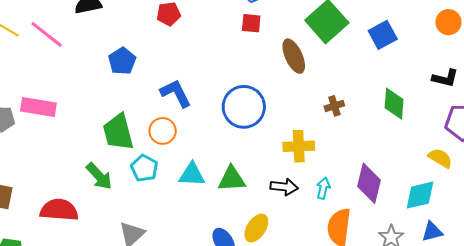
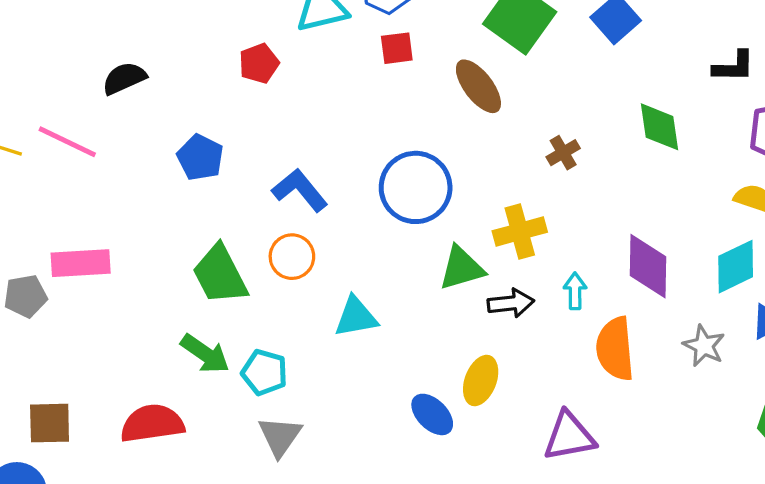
cyan pentagon: (144, 168) -> (264, 372), moved
green triangle: (232, 179) -> (461, 268), moved

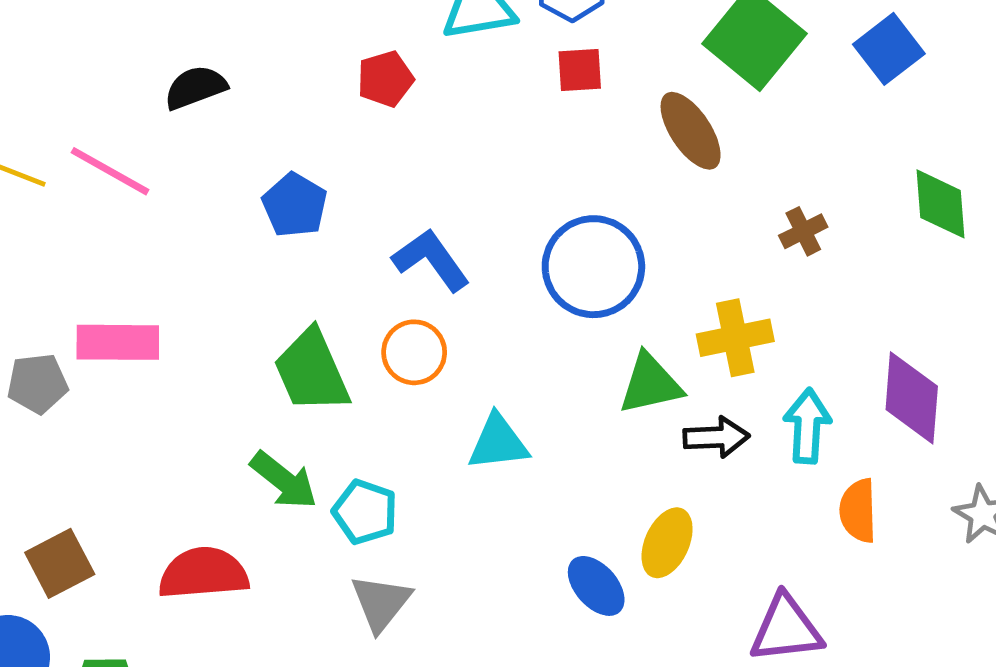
cyan arrow: (575, 291) -> (807, 426), size x1.4
orange semicircle: (615, 349) -> (858, 511), size x0.7
brown square: (50, 423) -> (60, 563), turned -30

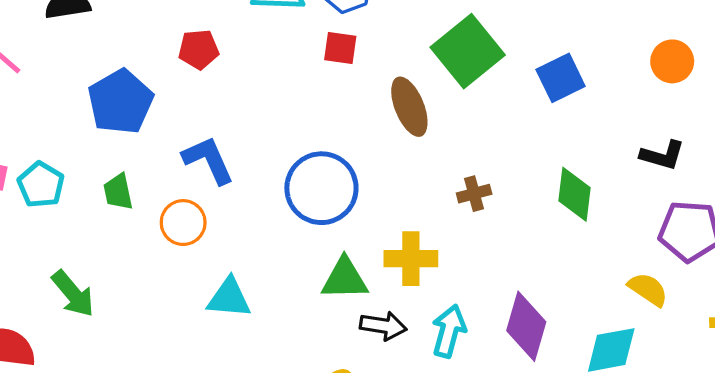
red pentagon: (385, 79) -> (199, 49), moved
blue pentagon: (295, 205) -> (120, 102), size x1.4
green trapezoid: (312, 371) -> (118, 192), moved, size x0.6
cyan pentagon: (365, 512) -> (41, 185), moved

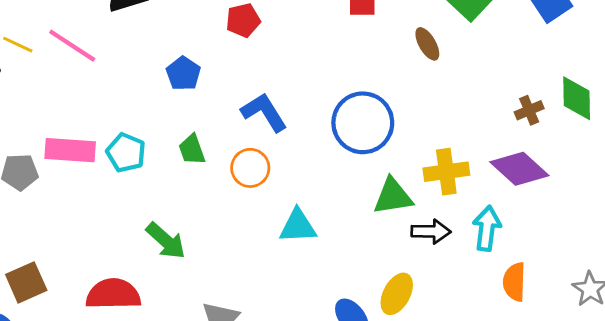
blue pentagon: (120, 102) -> (183, 74), size x0.6
brown ellipse: (409, 107) -> (427, 44), size x0.7
brown cross: (474, 194) -> (529, 110), moved
purple diamond: (526, 326) -> (519, 169), moved, turned -56

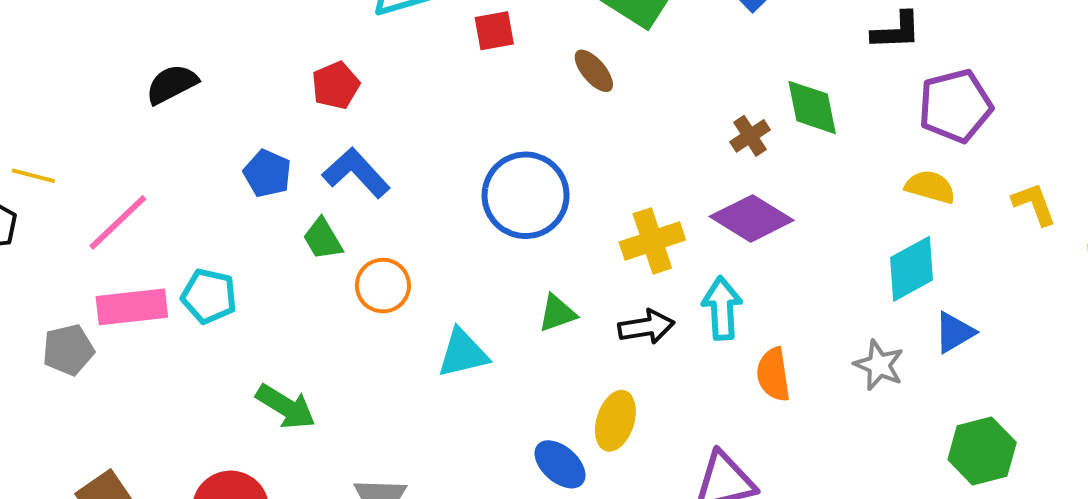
pink line: (72, 46) -> (118, 222), moved, turned -66
blue L-shape: (264, 112) -> (356, 173), moved
green trapezoid: (192, 150) -> (323, 239), moved
green triangle: (393, 196) -> (557, 313), moved, size x0.7

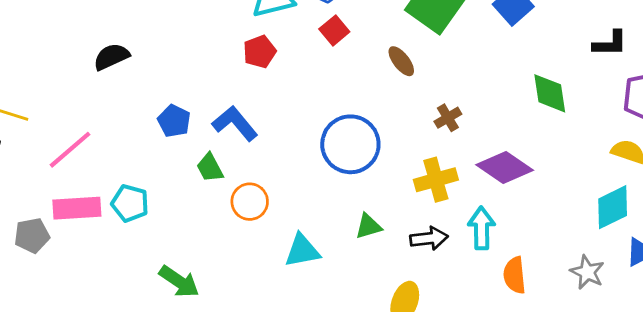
red square: (494, 31) -> (334, 30), turned -32
red pentagon: (336, 85) -> (260, 52), moved
brown cross: (750, 136) -> (448, 118), moved

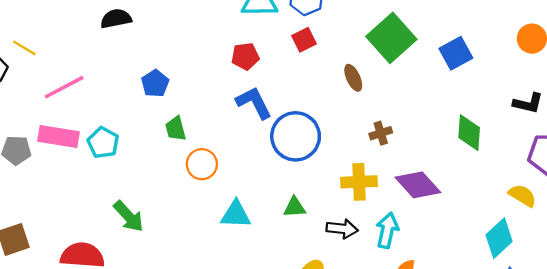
red pentagon: (260, 52) -> (245, 56), moved
blue L-shape: (235, 123) -> (254, 103), moved
cyan diamond: (613, 207) -> (499, 238), turned -30

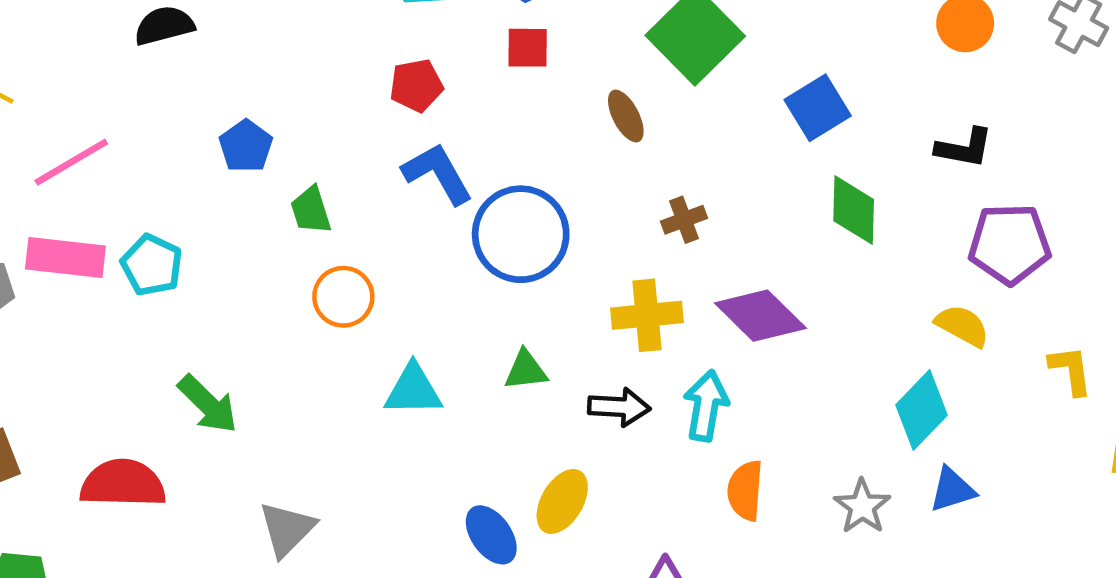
red square: (304, 40) -> (528, 48), turned 30
blue square: (456, 53) -> (818, 108), moved
green trapezoid: (176, 129) -> (311, 210), moved

